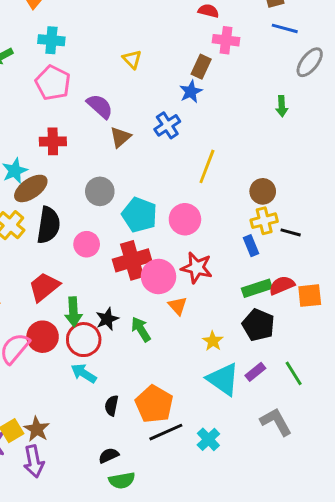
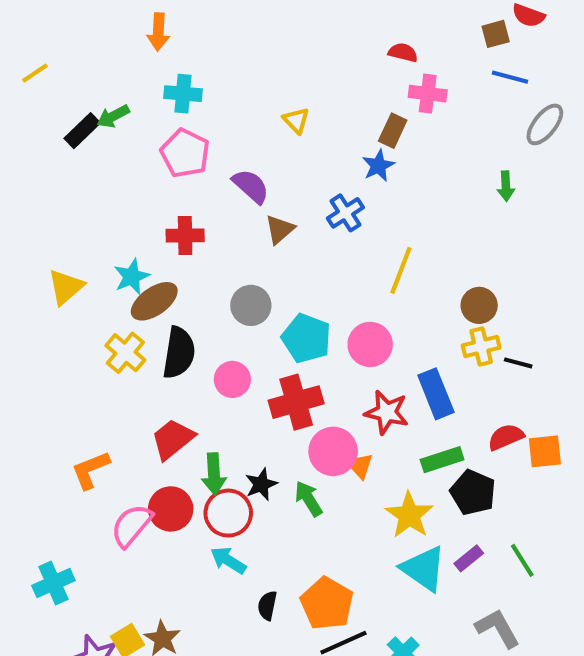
blue rectangle: (251, 246) -> (436, 394), moved, size x1.6
pink circle: (159, 276) -> (333, 451), moved
green rectangle: (257, 288) -> (442, 460), moved
yellow star: (213, 341) -> (409, 515), size x1.6

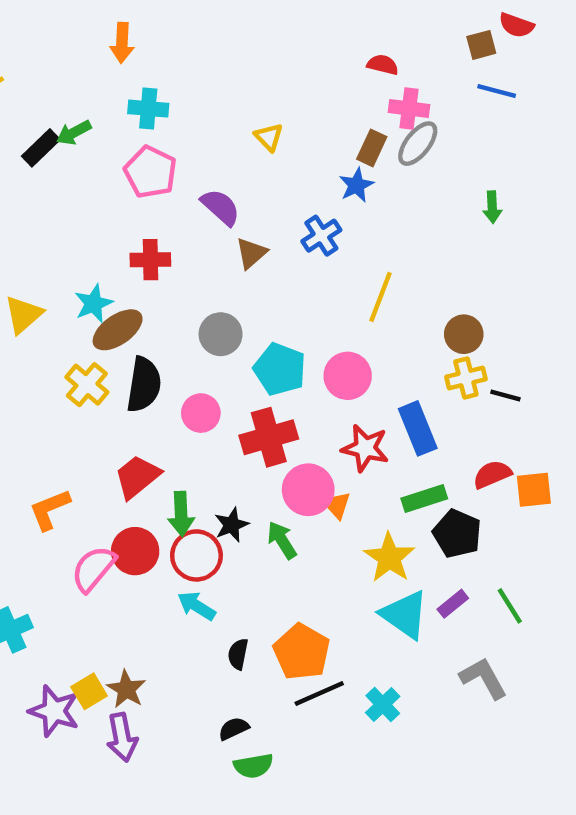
gray ellipse: (545, 124) -> (418, 144), moved

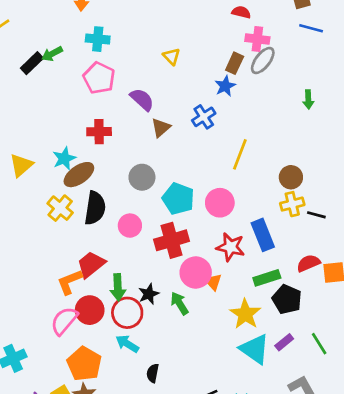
orange L-shape: (50, 509) -> (70, 282), moved
orange pentagon: (302, 652) -> (84, 364), moved

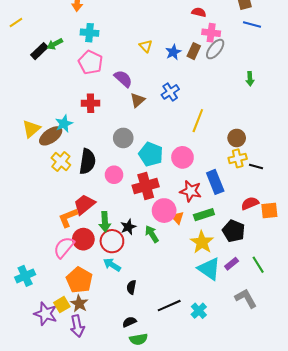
blue star: (225, 86) -> (173, 52), moved
brown ellipse: (79, 175) -> (51, 136), moved
green rectangle: (267, 278) -> (204, 215), moved

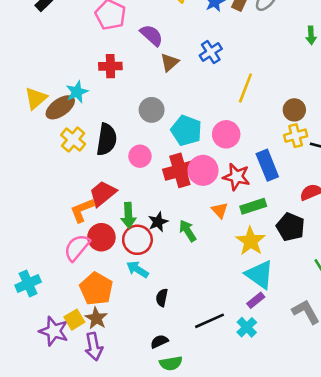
pink circle: (164, 211) -> (203, 170), moved
purple rectangle: (232, 264) -> (256, 300), moved

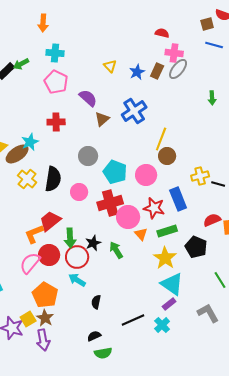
blue cross: (211, 52) -> (134, 111), size x1.4
brown circle: (294, 110) -> (167, 156), moved
pink circle: (203, 170) -> (128, 217), moved

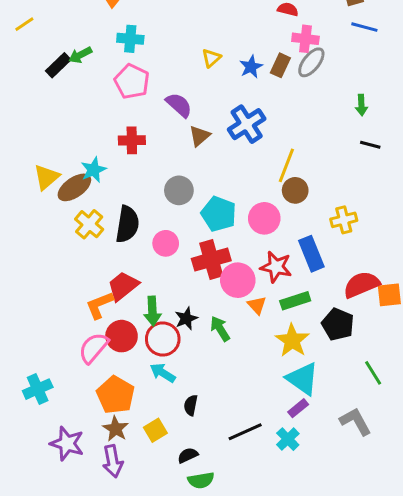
yellow triangle: (110, 66) -> (211, 58), turned 32
black line: (218, 184) -> (370, 145), moved
red semicircle: (212, 220) -> (361, 285), size x1.4
yellow square: (28, 319) -> (155, 430), moved

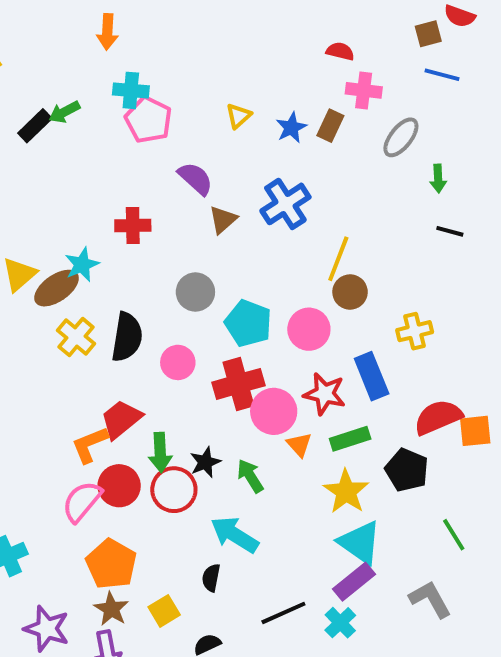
gray ellipse: (311, 62) -> (401, 137), moved
pink pentagon: (132, 81) -> (148, 120), moved
cyan arrow: (163, 373) -> (235, 535), moved, size x1.4
purple rectangle: (298, 408) -> (354, 582), size x1.5

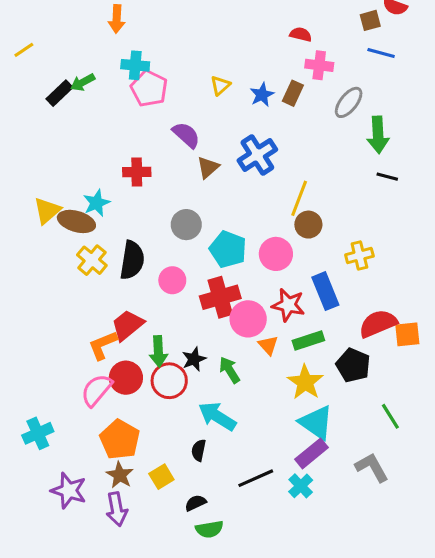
green arrow: (438, 179) -> (378, 135), size x1.6
brown ellipse: (56, 288) -> (76, 221), turned 51

